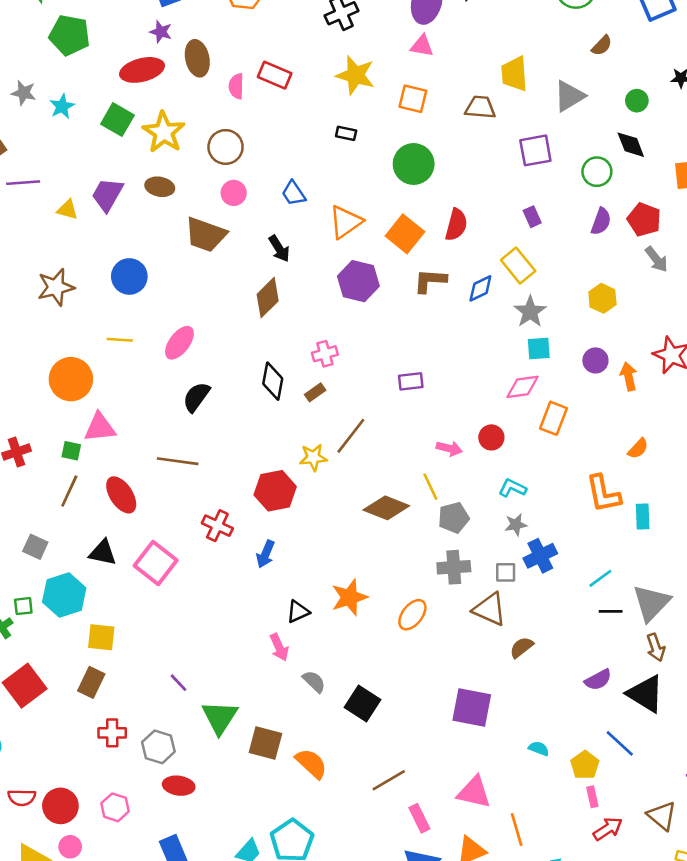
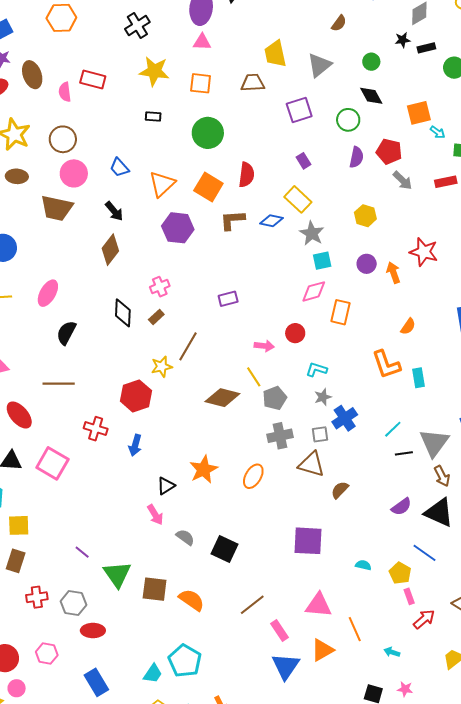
pink circle: (234, 193) -> (74, 173), size x1.4
blue diamond: (480, 288) -> (272, 221), turned 45

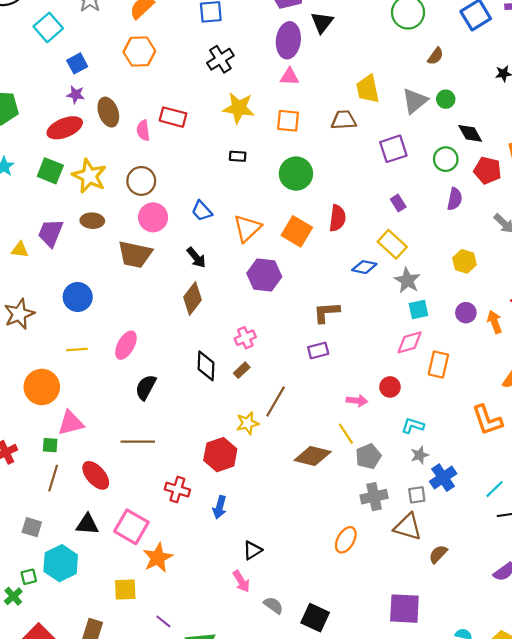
green circle: (371, 62) -> (446, 99), moved
red pentagon: (389, 151) -> (487, 170), moved
brown L-shape: (232, 220) -> (327, 312), moved
orange star: (204, 469) -> (158, 558), moved
yellow square: (19, 525) -> (125, 590), moved

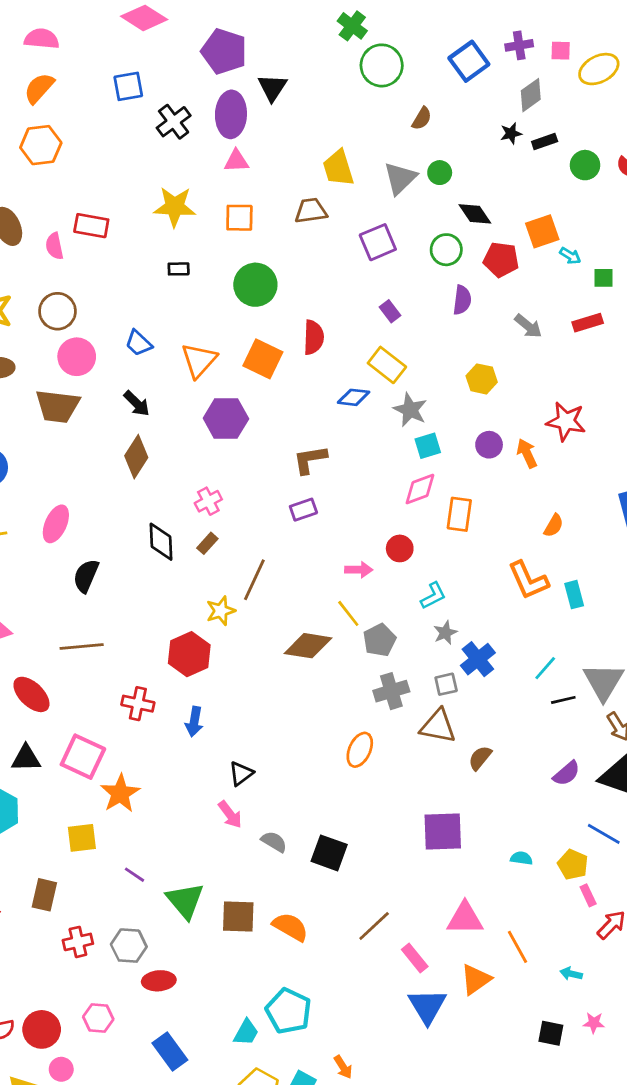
black cross: (220, 59) -> (174, 122), moved
cyan L-shape: (413, 426) -> (433, 596), turned 140

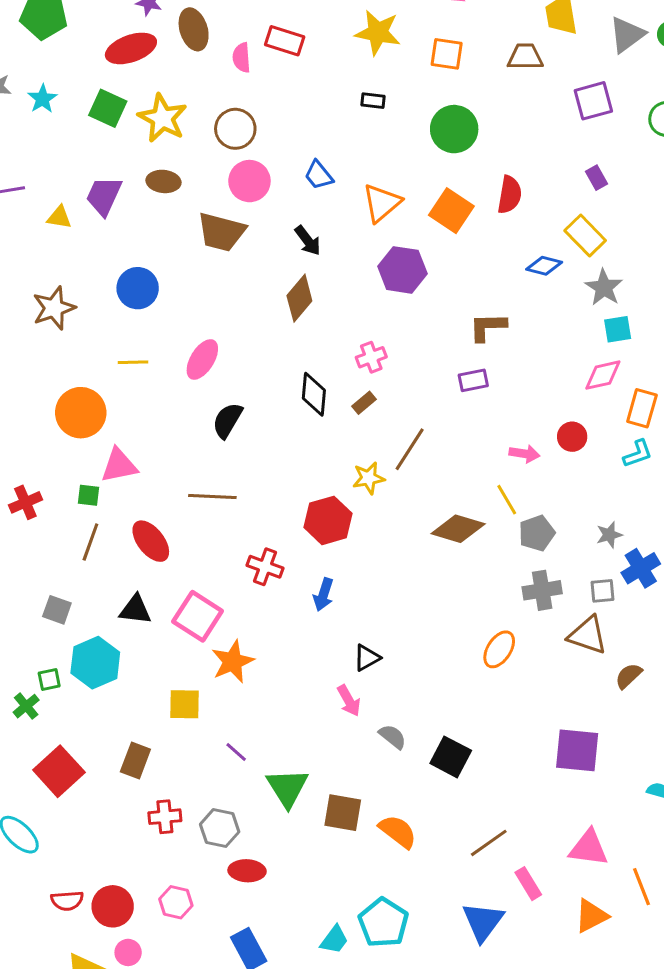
cyan L-shape: (433, 596) -> (638, 454), moved
blue triangle: (427, 1006) -> (483, 922), moved

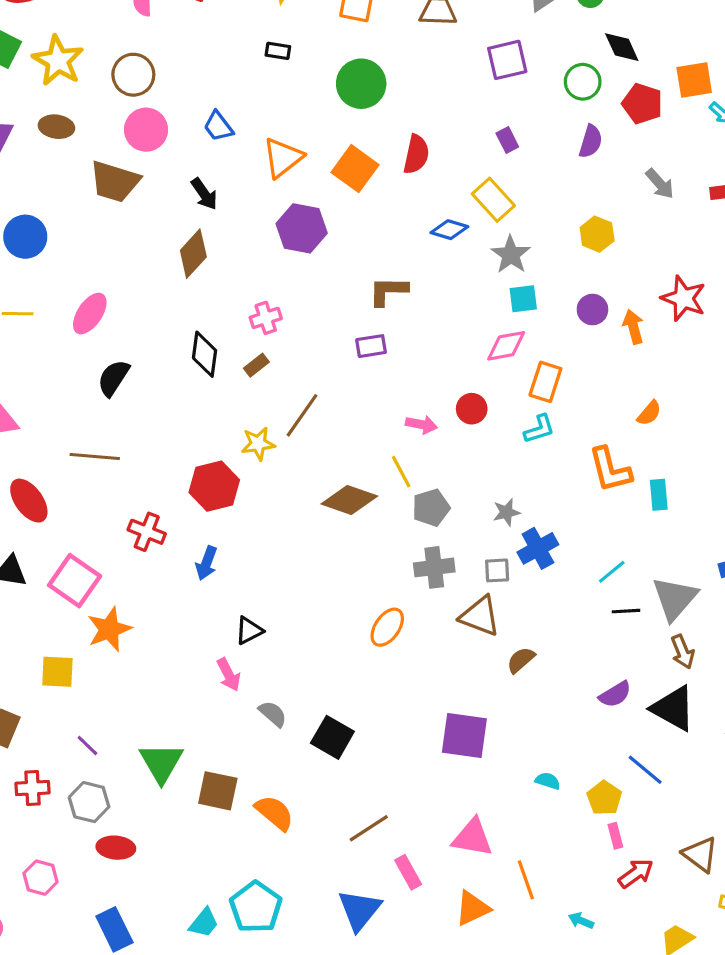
purple line: (236, 752) -> (87, 746), moved

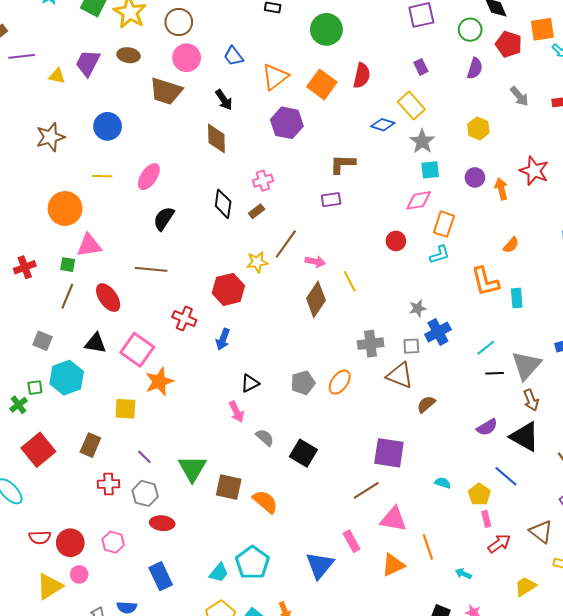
brown diamond: (193, 254) -> (216, 138), turned -44
pink arrow: (421, 424) -> (315, 262), moved
brown diamond: (349, 500) -> (316, 299), turned -76
gray pentagon: (431, 508) -> (303, 383), moved
brown line: (369, 828) -> (366, 490), moved

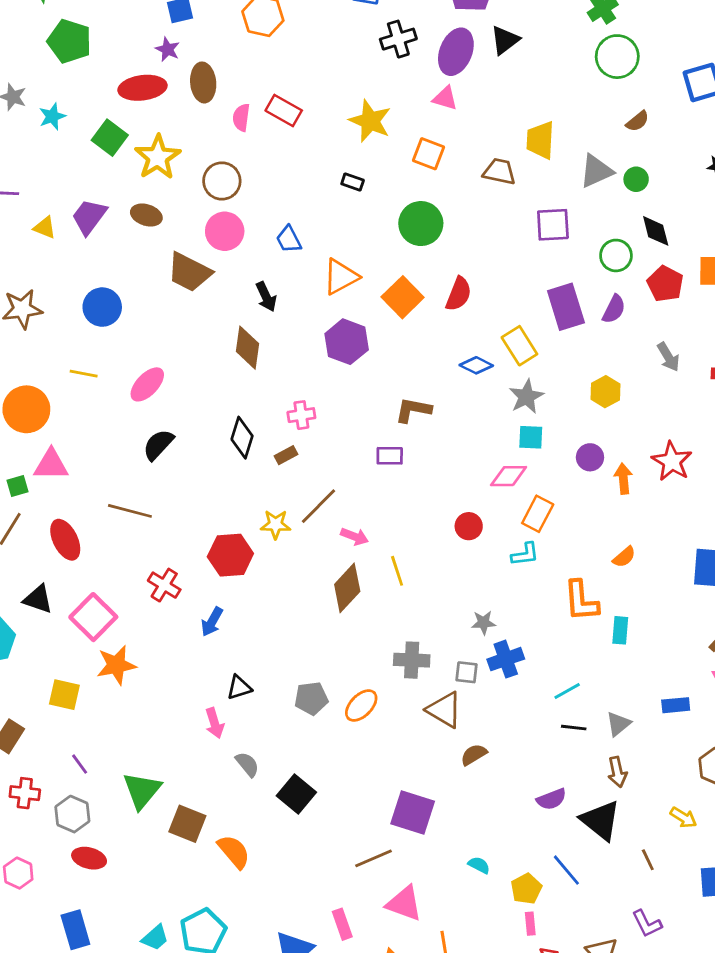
purple rectangle: (421, 67) -> (566, 307), moved, size x2.0
green square: (68, 265) -> (18, 486), turned -35
gray triangle: (526, 365) -> (618, 724), size x0.6

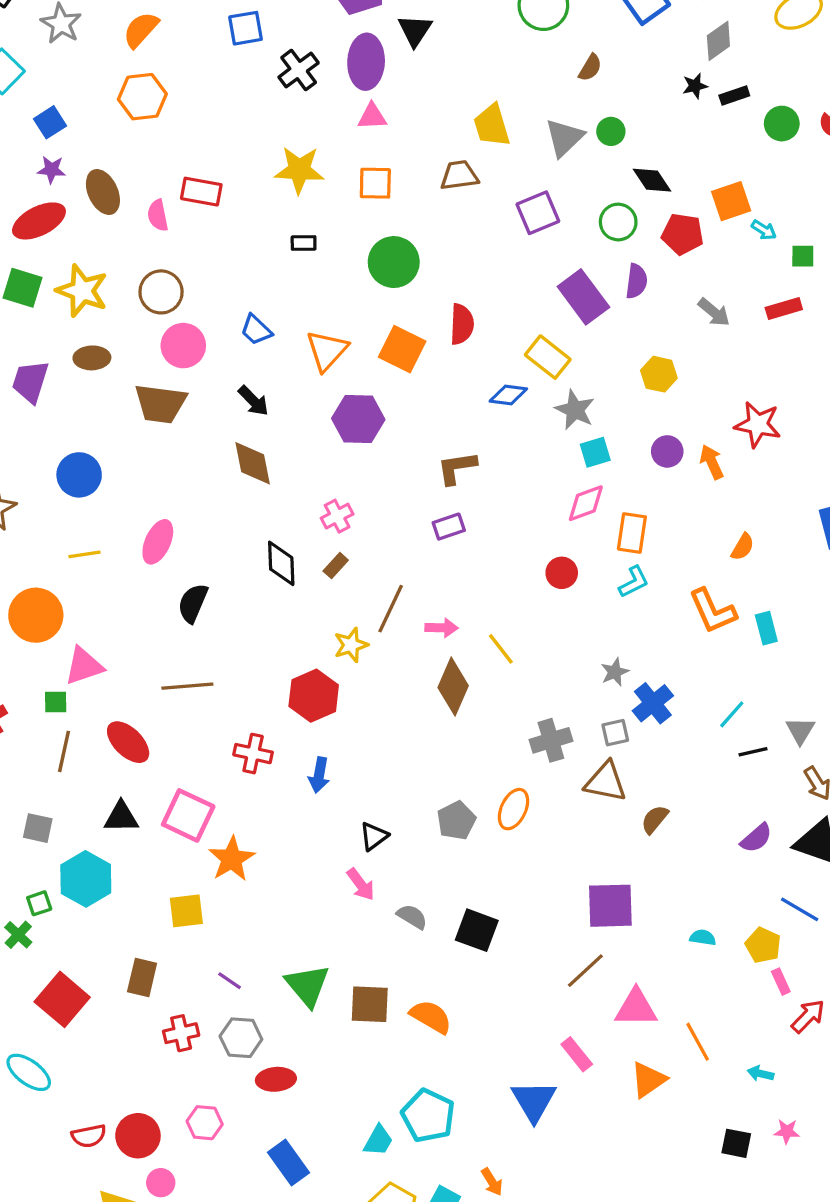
green square: (18, 486) -> (56, 702), turned 35

